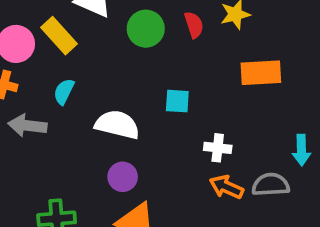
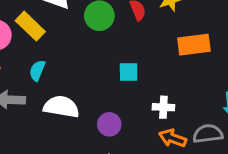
white semicircle: (117, 125) -> (61, 107), moved
purple circle: (123, 177) -> (109, 124), moved

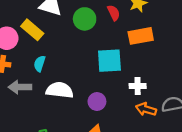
orange rectangle: (194, 45) -> (141, 36), moved
cyan square: (129, 72) -> (109, 61), size x1.6

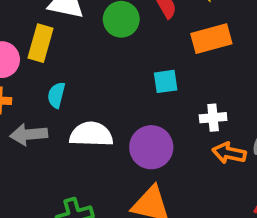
yellow rectangle: (32, 30) -> (41, 43), turned 70
cyan square: (109, 61) -> (166, 81), size x0.6
purple circle: (97, 102) -> (151, 147), size x1.5

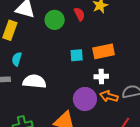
orange rectangle: (211, 39) -> (104, 51), moved
purple circle: (151, 147) -> (85, 99), moved

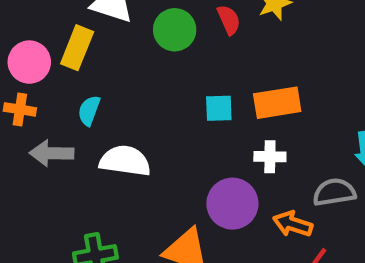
orange arrow: (109, 96) -> (293, 224), moved

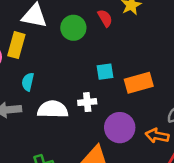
orange rectangle: (277, 103) -> (139, 83), moved
white cross: (270, 157) -> (87, 102), moved

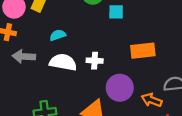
cyan square: (105, 72) -> (116, 12), moved
cyan semicircle: (28, 82) -> (58, 35), moved, turned 49

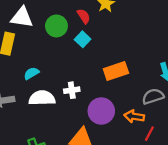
cyan square: (116, 12) -> (83, 39), turned -35

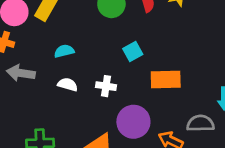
cyan square: (83, 39) -> (133, 52), moved
white semicircle: (42, 98) -> (68, 85), size x0.6

